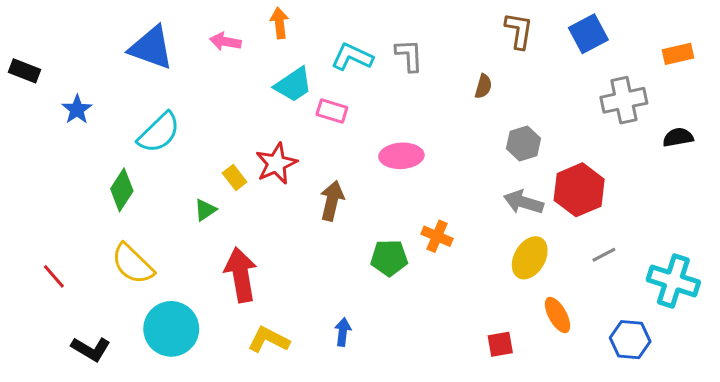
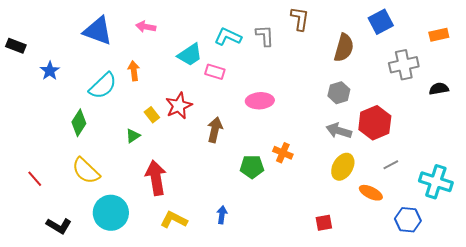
orange arrow: (279, 23) -> (134, 71), moved
brown L-shape: (519, 31) -> (300, 19), moved
brown semicircle: (483, 86) -> (344, 48), moved, size x1.8
orange ellipse: (558, 315) -> (371, 193), moved, turned -35

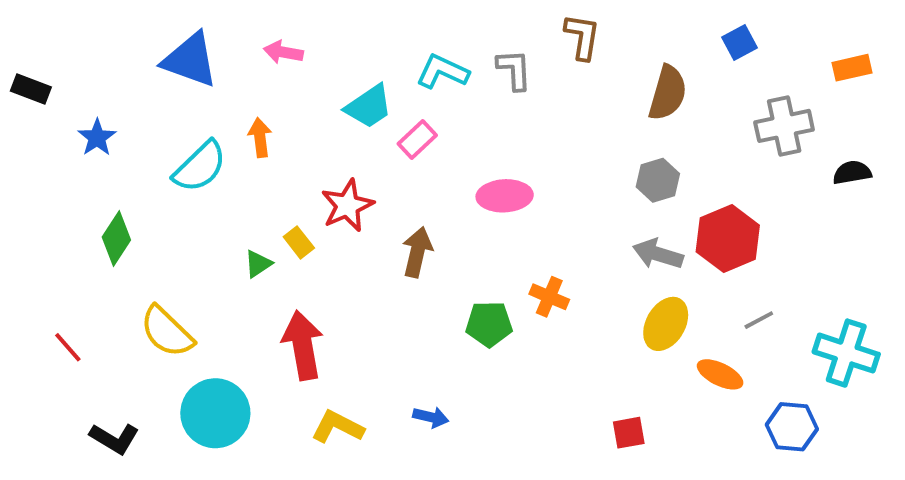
blue square: (381, 22) -> (739, 42), size x0.7
pink rectangle: (215, 72) -> (417, 140), turned -60
yellow rectangle: (152, 115) -> (299, 242), moved
green diamond: (79, 123) -> (116, 239), moved
blue arrow: (222, 215) -> (431, 417), turned 96

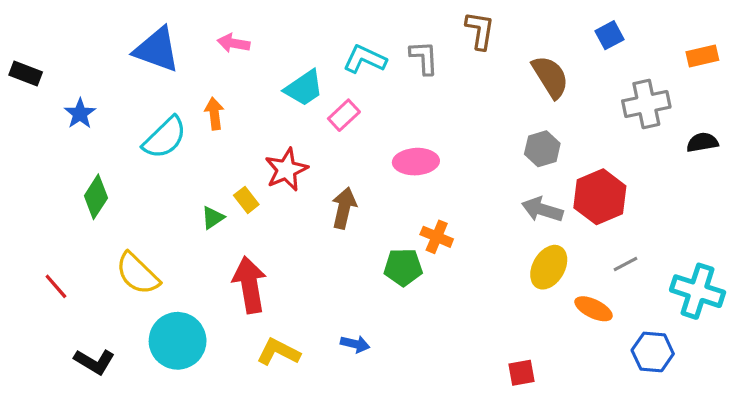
brown semicircle: (668, 93) -> (550, 77), turned -48
orange cross: (549, 297) -> (437, 237), moved
red square: (629, 433) -> (522, 373), moved

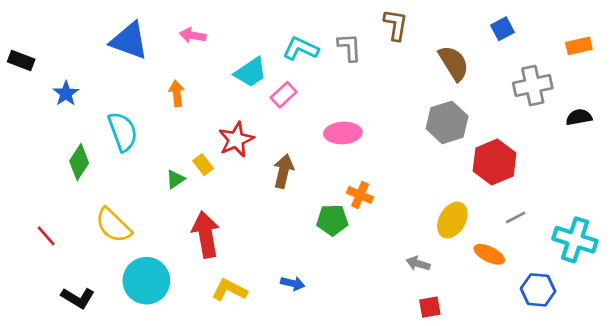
cyan semicircle: (165, 138) -> (123, 132), moved, turned -66
gray hexagon: (542, 149) -> (447, 122), size x1.4
gray arrow: (542, 210) -> (418, 264), moved, size x0.7

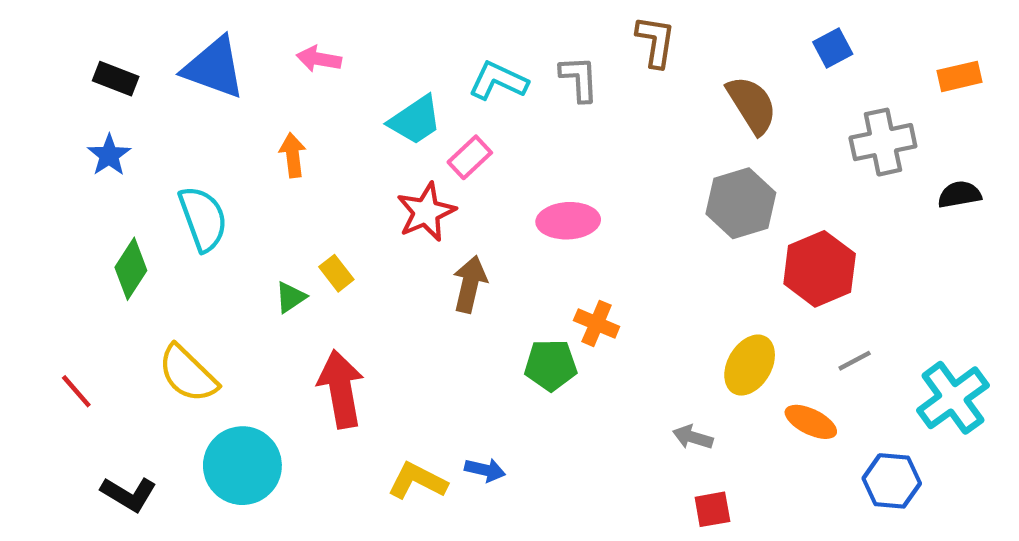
black rectangle: (21, 60) -> (116, 79), moved
red star: (236, 140) -> (426, 212), moved
cyan cross: (575, 240) -> (953, 398), turned 36
yellow L-shape: (229, 290) -> (417, 481), moved

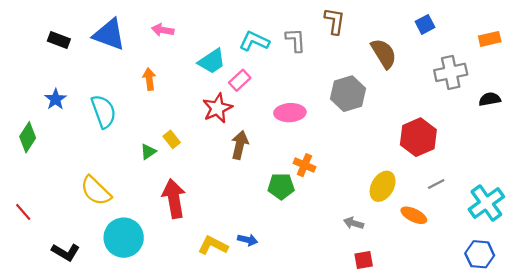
blue star: (109, 155) -> (56, 99), moved
gray hexagon: (741, 203) -> (348, 94), moved
green diamond: (131, 269) -> (28, 137), moved
red line: (76, 391) -> (23, 212), moved
blue hexagon: (892, 481) -> (480, 254), moved

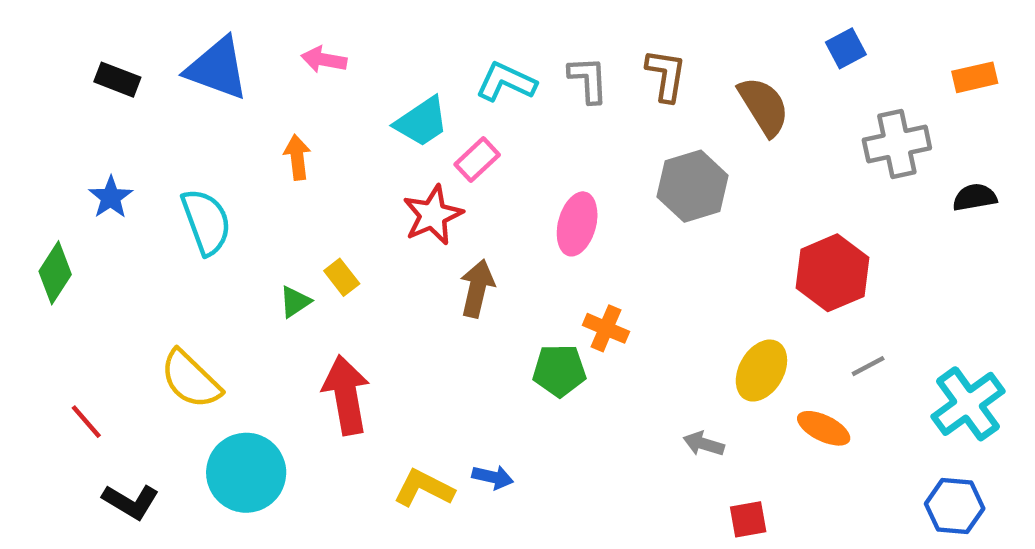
brown L-shape: (335, 21) -> (666, 75), moved
pink ellipse: (290, 113) -> (577, 224), turned -72
red line: (23, 212) -> (86, 422), moved
red square: (364, 260) -> (748, 519), moved

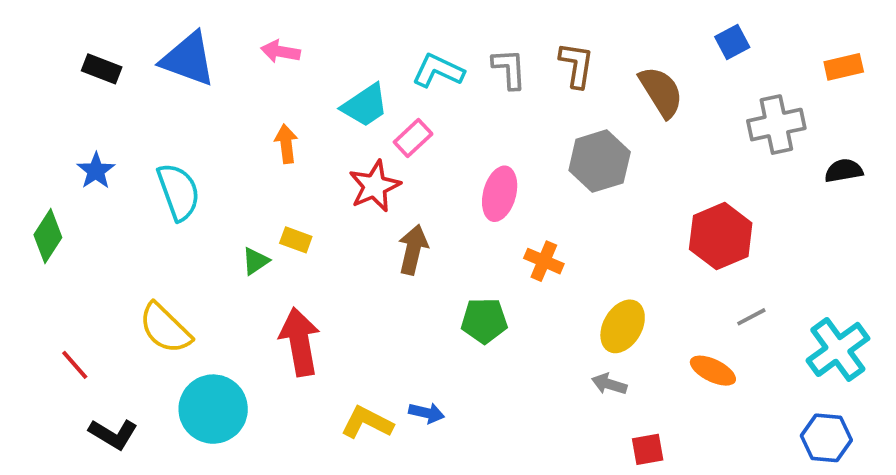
orange arrow: (297, 157) -> (286, 144), moved
yellow rectangle: (342, 277) -> (296, 240), turned -32
orange cross: (606, 328) -> (544, 261), moved
yellow ellipse: (761, 371) -> (623, 326), moved

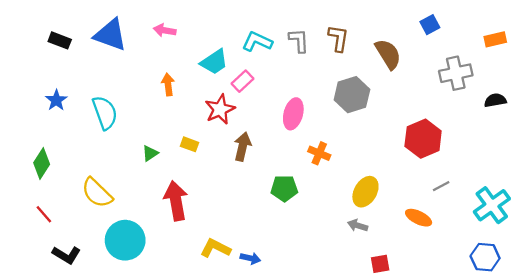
green diamond: (48, 236) -> (42, 163), moved
yellow rectangle: (296, 240) -> (189, 144), moved
blue arrow: (427, 413) -> (250, 258), moved

